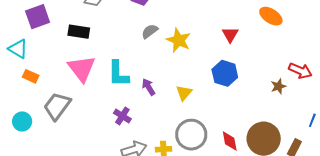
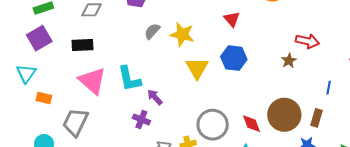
cyan triangle: (18, 49) -> (26, 74), turned 45
purple arrow: (149, 87) -> (155, 97), moved
yellow triangle: (184, 93) -> (197, 68), moved, size x1.4

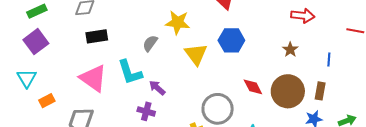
gray semicircle: (152, 31) -> (150, 43), moved
black rectangle: (82, 45) -> (97, 36), moved
brown star: (289, 61) -> (290, 50), moved
orange rectangle: (44, 98) -> (47, 101), turned -35
red diamond: (252, 124) -> (253, 87), moved

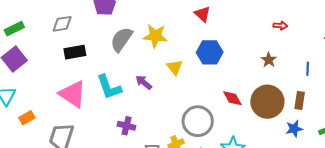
red arrow: (303, 16) -> (280, 26), size x0.6
gray semicircle: (150, 43) -> (121, 39), moved, size x1.5
yellow triangle: (196, 54) -> (175, 67), size x0.7
purple arrow: (157, 88) -> (144, 82), moved

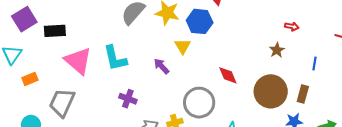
red arrow: (280, 26) -> (292, 26), moved
black rectangle: (75, 52) -> (55, 31), moved
blue hexagon: (210, 52) -> (200, 21), moved
purple arrow: (144, 82) -> (161, 66), moved
red diamond: (232, 98) -> (228, 75), moved

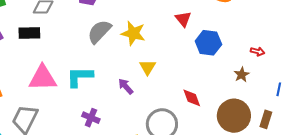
blue hexagon: (200, 21) -> (208, 43), moved
black rectangle: (55, 31) -> (29, 33), moved
cyan L-shape: (115, 58) -> (80, 77), turned 100
pink triangle: (78, 61) -> (43, 78), turned -44

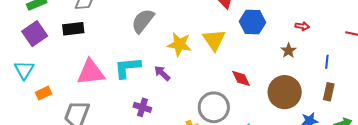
yellow star: (133, 33) -> (179, 44), moved
yellow triangle: (148, 67) -> (214, 40), moved, size x1.4
purple arrow: (126, 86) -> (162, 73), moved
brown rectangle: (266, 119) -> (329, 92), moved

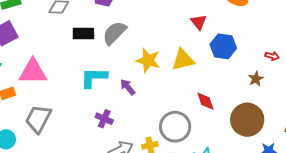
black rectangle: (73, 29) -> (83, 33), moved
yellow triangle: (214, 40) -> (183, 60), turned 45
pink triangle: (91, 72) -> (33, 72), moved

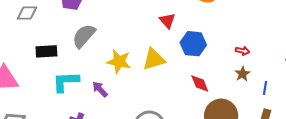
black rectangle: (83, 33) -> (46, 51), moved
brown star: (256, 79) -> (242, 74), moved
red diamond: (205, 101) -> (200, 83), moved

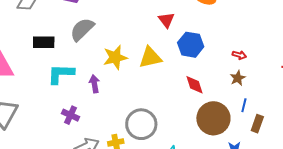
yellow star: (119, 62) -> (115, 57), turned -30
blue line: (265, 88) -> (244, 105), moved
purple arrow: (100, 89) -> (94, 84), turned 30

